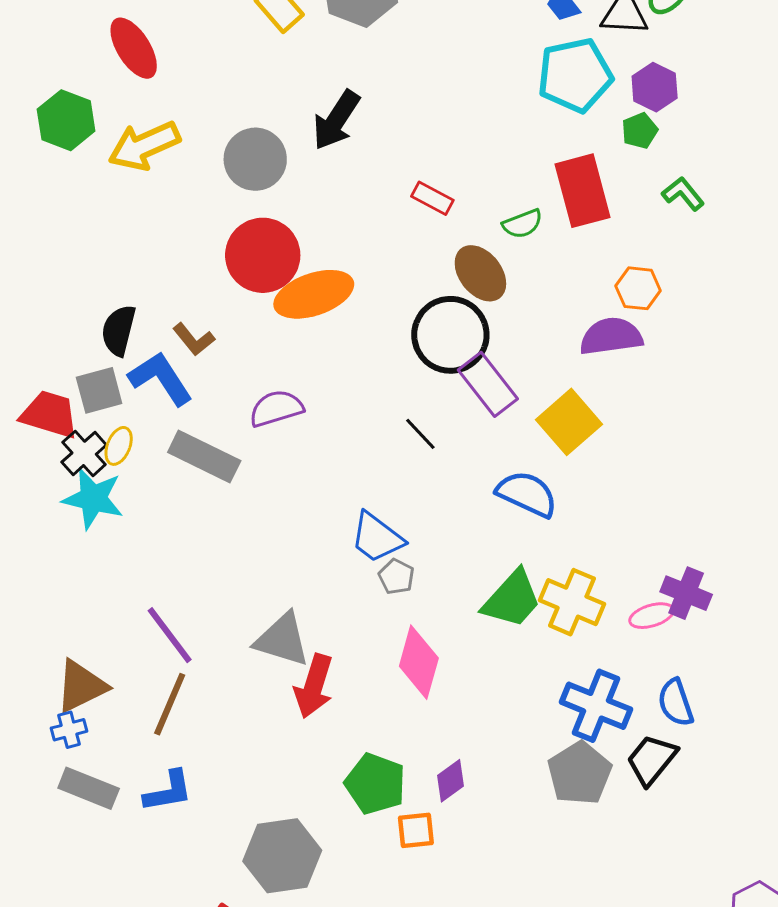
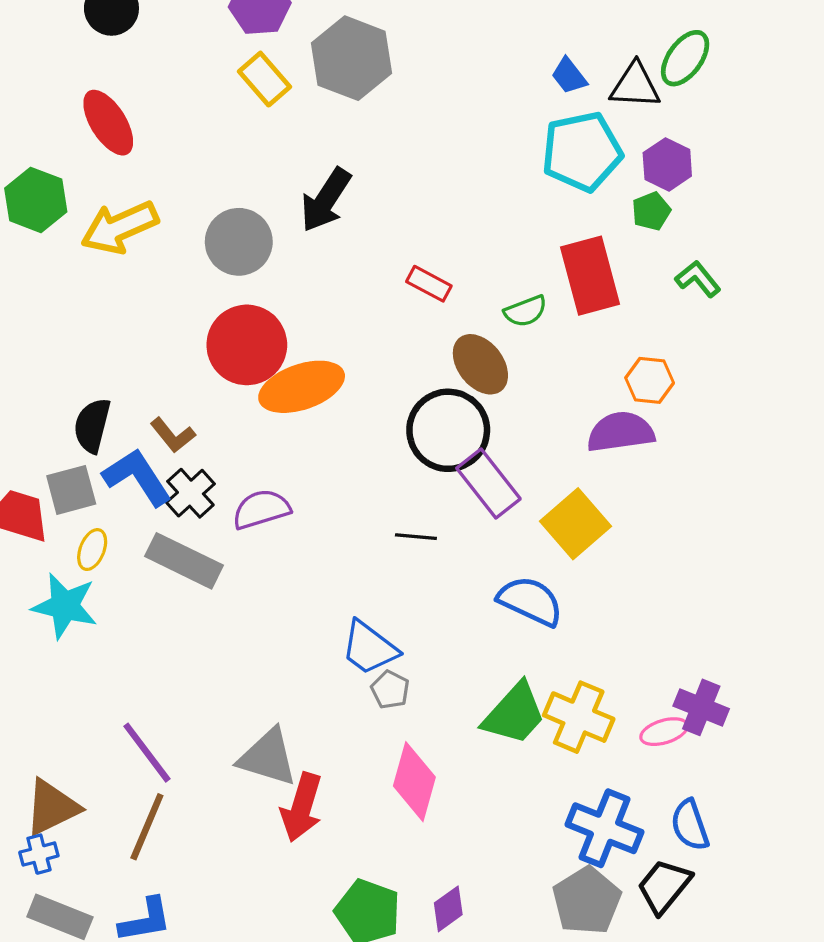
black line: (420, 434) -> (416, 537), turned -42
black cross: (84, 453) -> (190, 493), moved

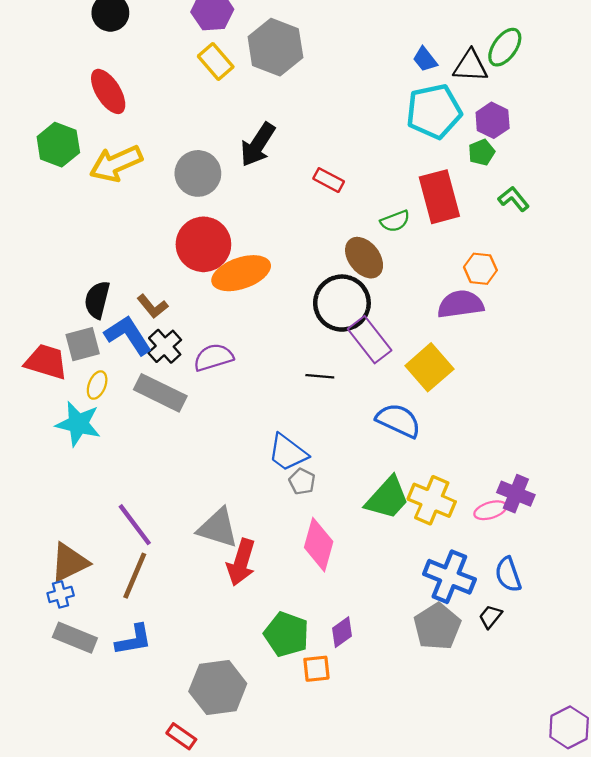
red rectangle: (429, 284) -> (329, 180), moved
black trapezoid: (664, 886) -> (490, 617), size x0.6

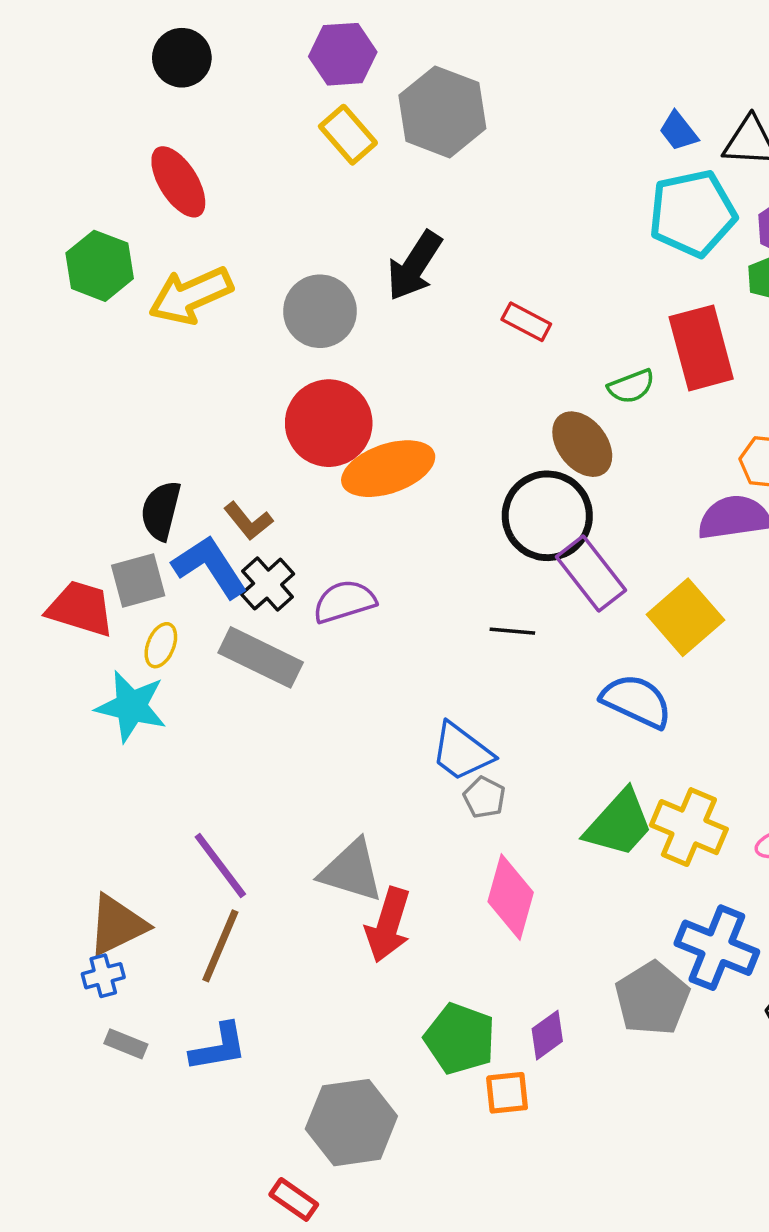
gray pentagon: (437, 627) -> (652, 998), moved
gray rectangle: (75, 638) -> (126, 1044), size x0.6

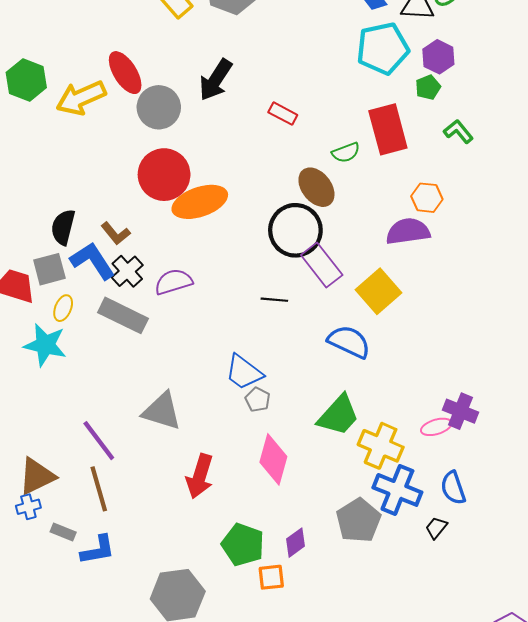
red ellipse: (178, 182) -> (125, 73), moved
yellow cross: (689, 827) -> (381, 446), moved
gray triangle: (351, 871) -> (162, 411), moved
brown line: (220, 946) -> (99, 489), turned -39
gray rectangle: (126, 1044) -> (63, 532), moved

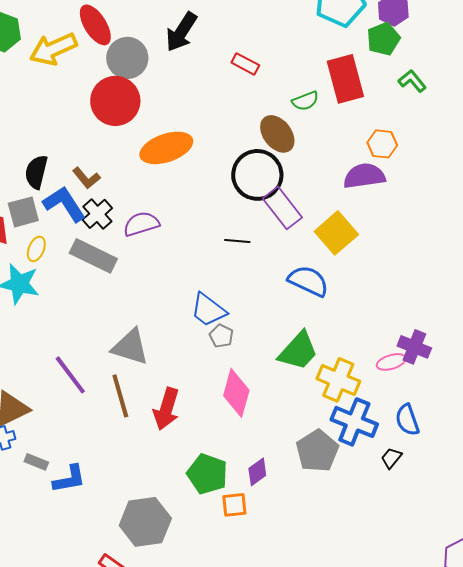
green pentagon: (428, 87) -> (383, 39), size x1.4
red circle: (164, 175) -> (115, 101), moved
brown line: (99, 489) -> (120, 396), moved

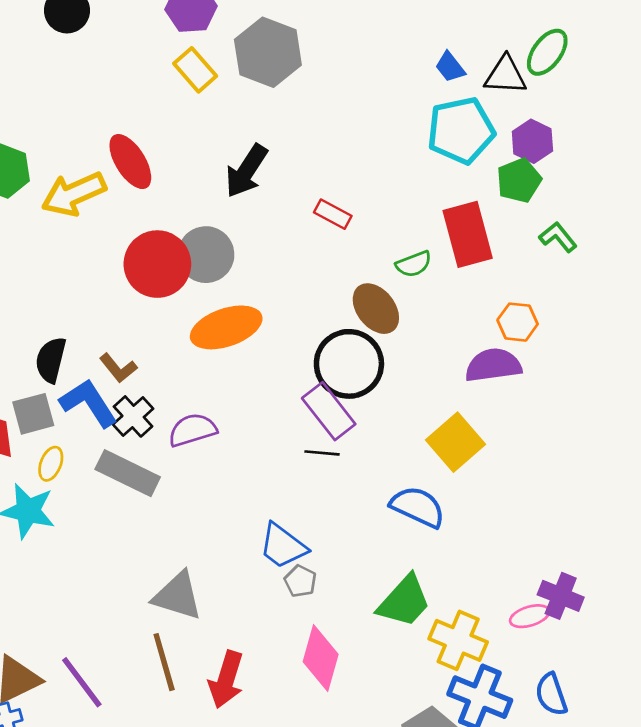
gray circle: (127, 58) -> (206, 255), moved
purple rectangle: (282, 208) -> (329, 411), moved
purple line: (70, 375) -> (82, 682), moved

